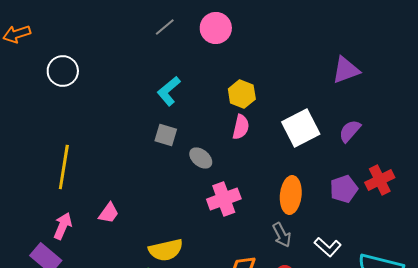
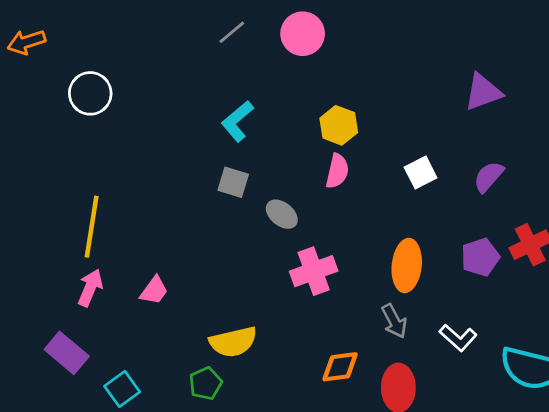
white square: (301, 128) -> (421, 173), size x0.6
pink arrow: (63, 226) -> (90, 288), moved

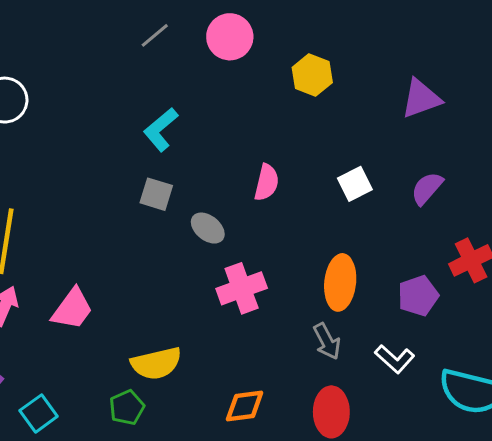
yellow hexagon: (339, 125) -> (312, 75), moved
purple pentagon: (480, 257) -> (418, 296), moved
pink trapezoid: (154, 290) -> (72, 309), size x1.4
orange diamond: (340, 367) -> (245, 406), moved

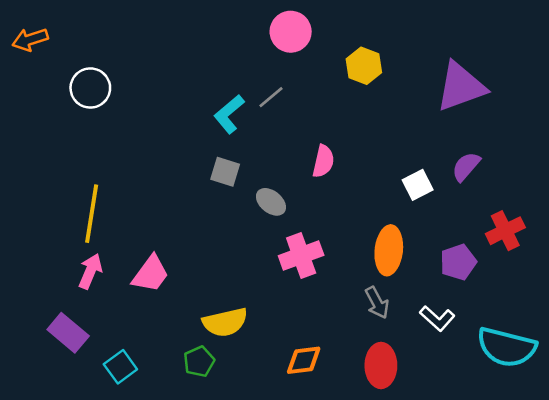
gray line: (155, 35) -> (271, 97), moved
purple triangle: (421, 99) -> (461, 87), size x1.4
white square: (355, 184) -> (418, 185), moved

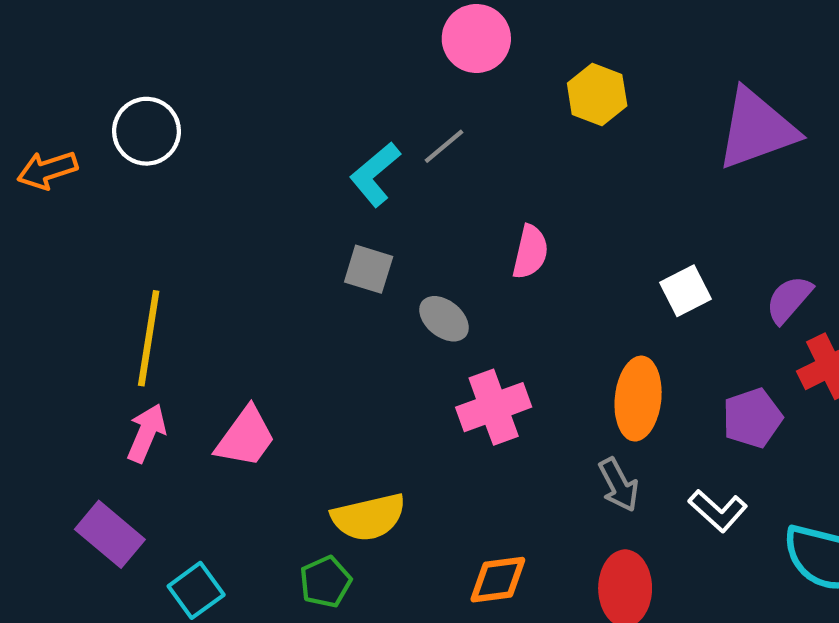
orange arrow: (30, 40) -> (47, 170), moved
purple semicircle: (466, 167) -> (789, 299), moved

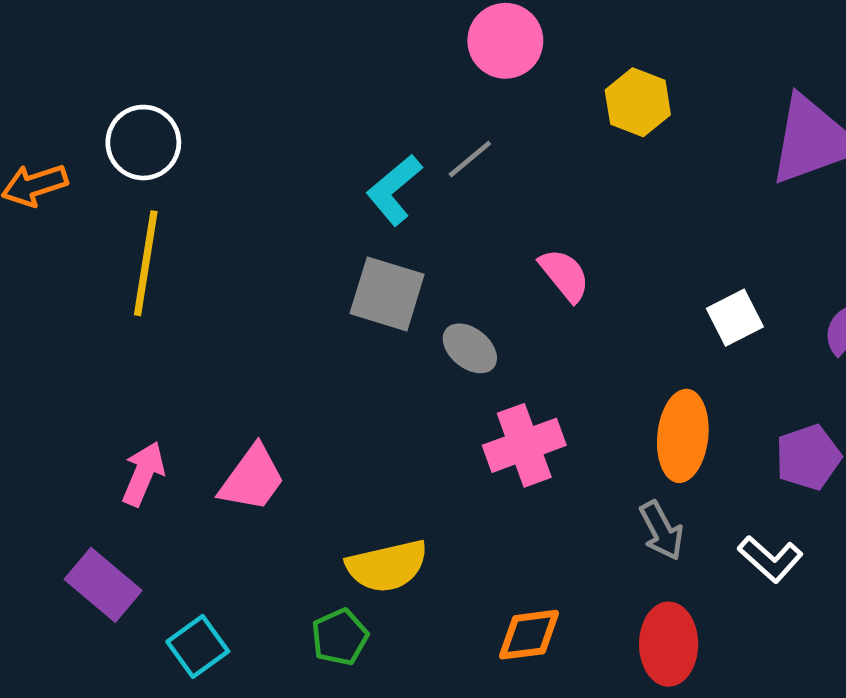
pink semicircle: (530, 252) -> (564, 275), turned -52
gray square: (369, 269) -> (387, 294), size x1.4
yellow line: (149, 338) -> (146, 263), moved

